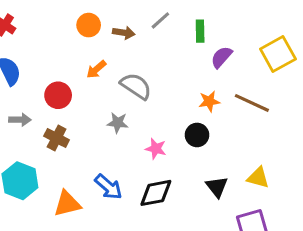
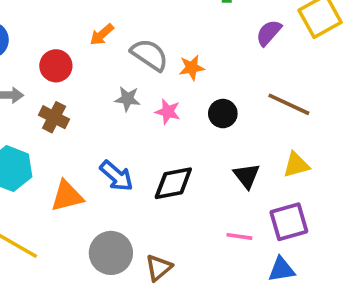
purple semicircle: (221, 57) -> (269, 33), moved
orange star: (209, 101) -> (192, 68), moved
brown line: (252, 103) -> (289, 104), moved
pink star: (156, 149) -> (168, 112), moved
yellow triangle: (258, 178) -> (296, 165), turned -30

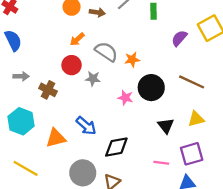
red circle: (56, 66) -> (72, 65), moved
pink star: (168, 112) -> (125, 98), moved
black circle: (223, 114) -> (151, 88), size x1.5
black diamond: (173, 183) -> (116, 147), moved

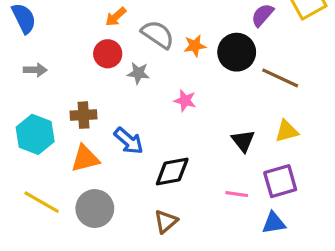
black circle: (151, 88) -> (237, 52), moved
brown cross: (48, 90) -> (84, 115), moved, turned -30
gray circle: (83, 173) -> (95, 209), moved

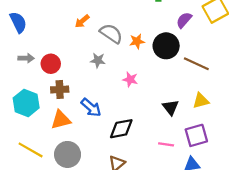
red circle: (108, 54) -> (51, 64), moved

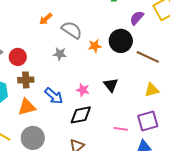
orange star: (137, 41) -> (95, 46), moved
pink star: (130, 79) -> (83, 90), moved
black triangle: (171, 107) -> (111, 85), moved

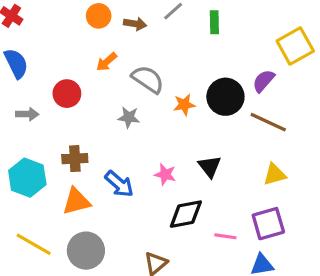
purple semicircle: (137, 18) -> (264, 81), moved
red circle: (18, 57) -> (67, 94), moved
black diamond: (81, 115) -> (186, 214), moved

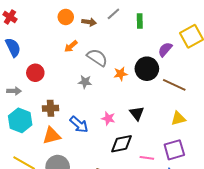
purple semicircle: (264, 81) -> (165, 49), moved
red circle: (67, 94) -> (35, 73), moved
gray arrow: (27, 114) -> (14, 91), moved

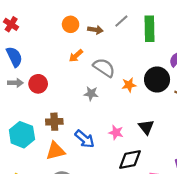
green rectangle: (140, 21) -> (149, 29), size x1.6
gray arrow: (14, 91) -> (15, 83), moved

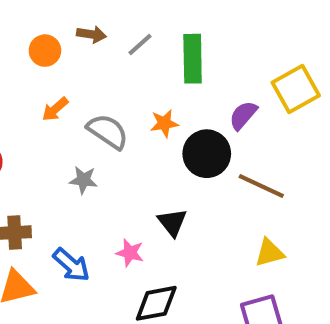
brown arrow: (95, 30) -> (91, 34), moved
orange star: (129, 85) -> (164, 123), moved
black triangle: (146, 127) -> (172, 222), moved

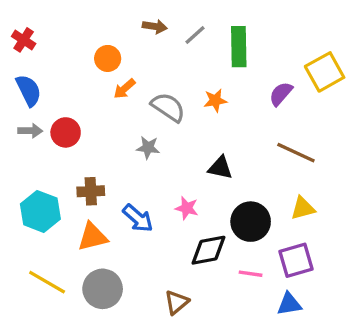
orange circle: (45, 51) -> (108, 58), moved
black circle: (207, 154) -> (251, 222), moved
black triangle: (172, 222) -> (220, 168), moved, turned -40

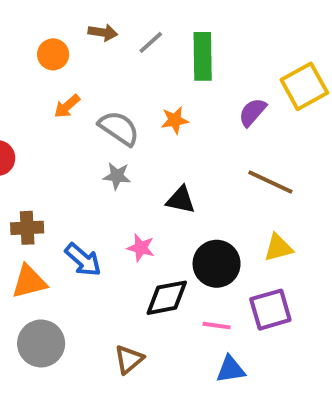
orange circle: (108, 58) -> (53, 54), moved
gray star: (148, 148) -> (117, 176), moved
blue triangle: (289, 304) -> (231, 369), moved

